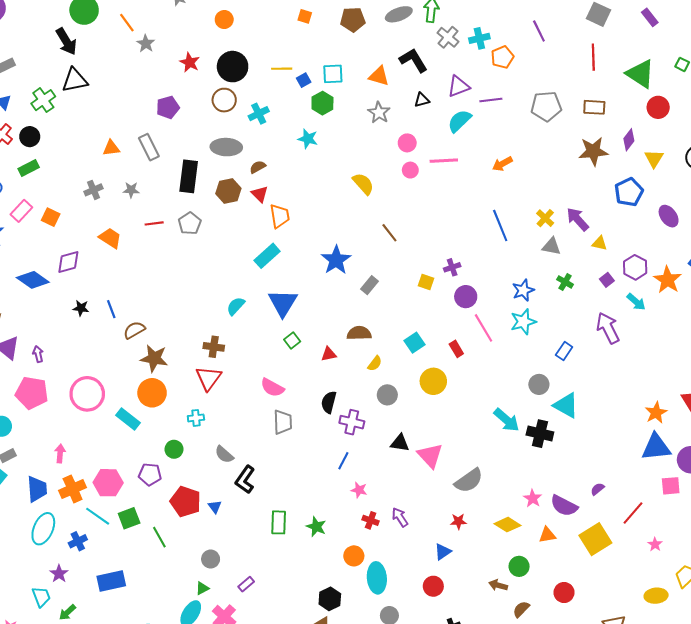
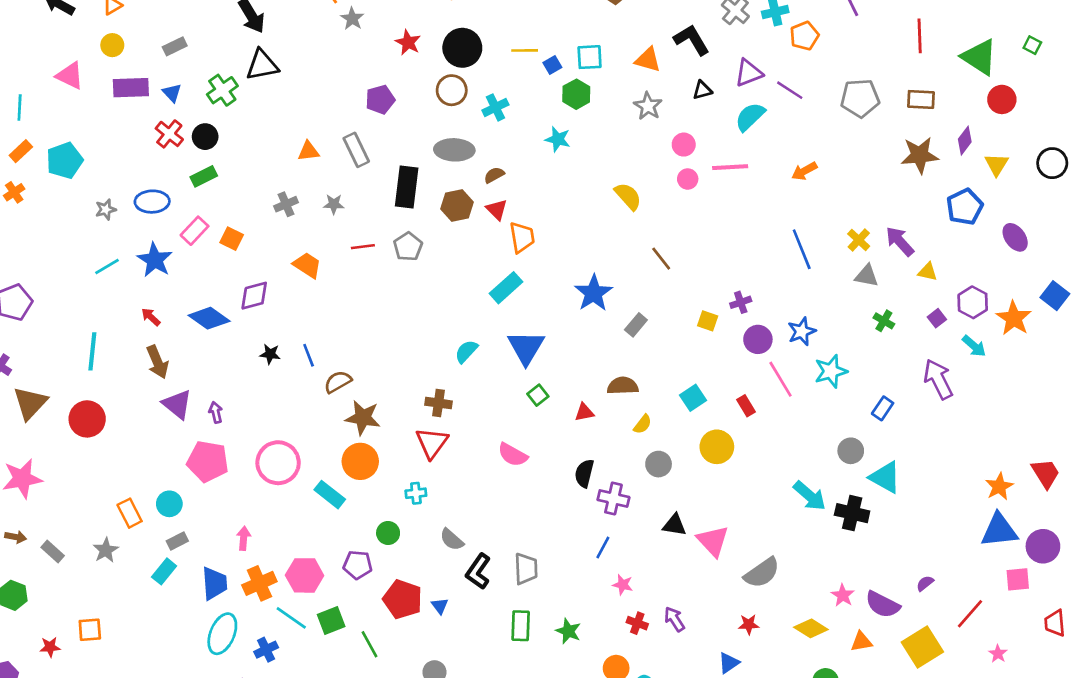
purple line: (491, 100) -> (790, 90), turned 40
blue star: (523, 290) -> (802, 331), moved
gray trapezoid: (283, 422) -> (526, 569), moved

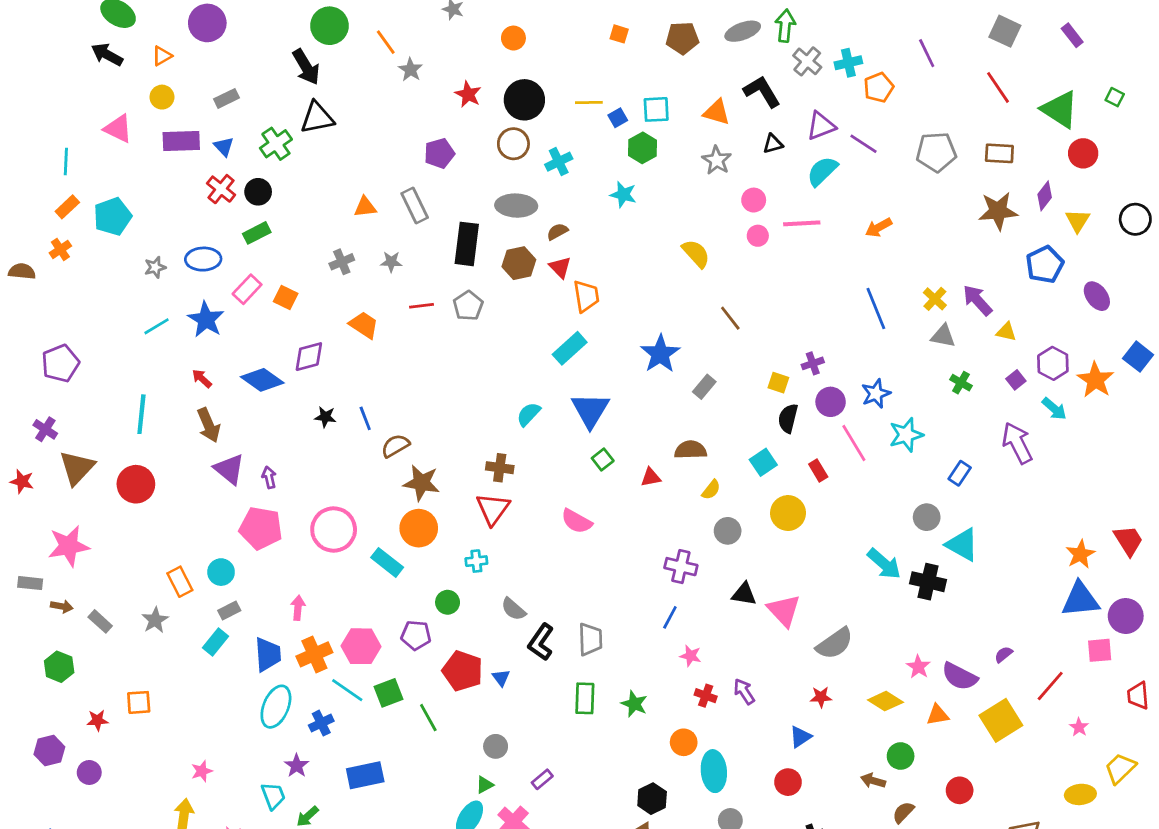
red line: (920, 36) -> (998, 87), turned -32
black semicircle: (584, 473) -> (788, 418), moved

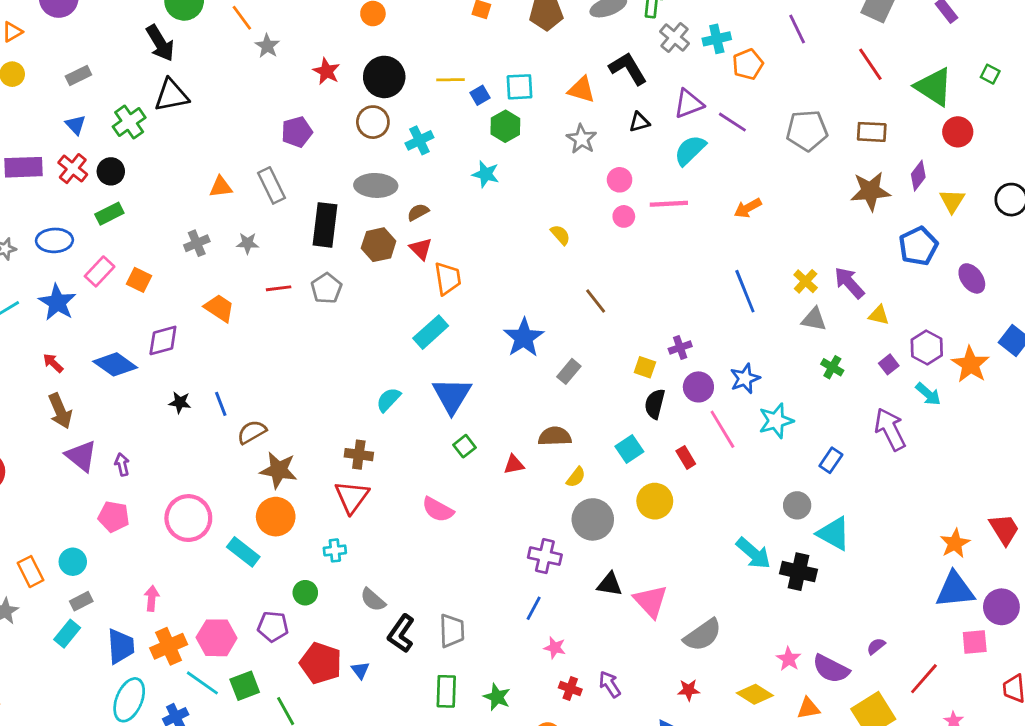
purple rectangle: (181, 141) -> (23, 167), moved
yellow semicircle: (696, 254) -> (560, 235), size x0.7
pink pentagon: (261, 528) -> (114, 517), size x0.7
gray circle: (728, 531) -> (593, 519), size x1.5

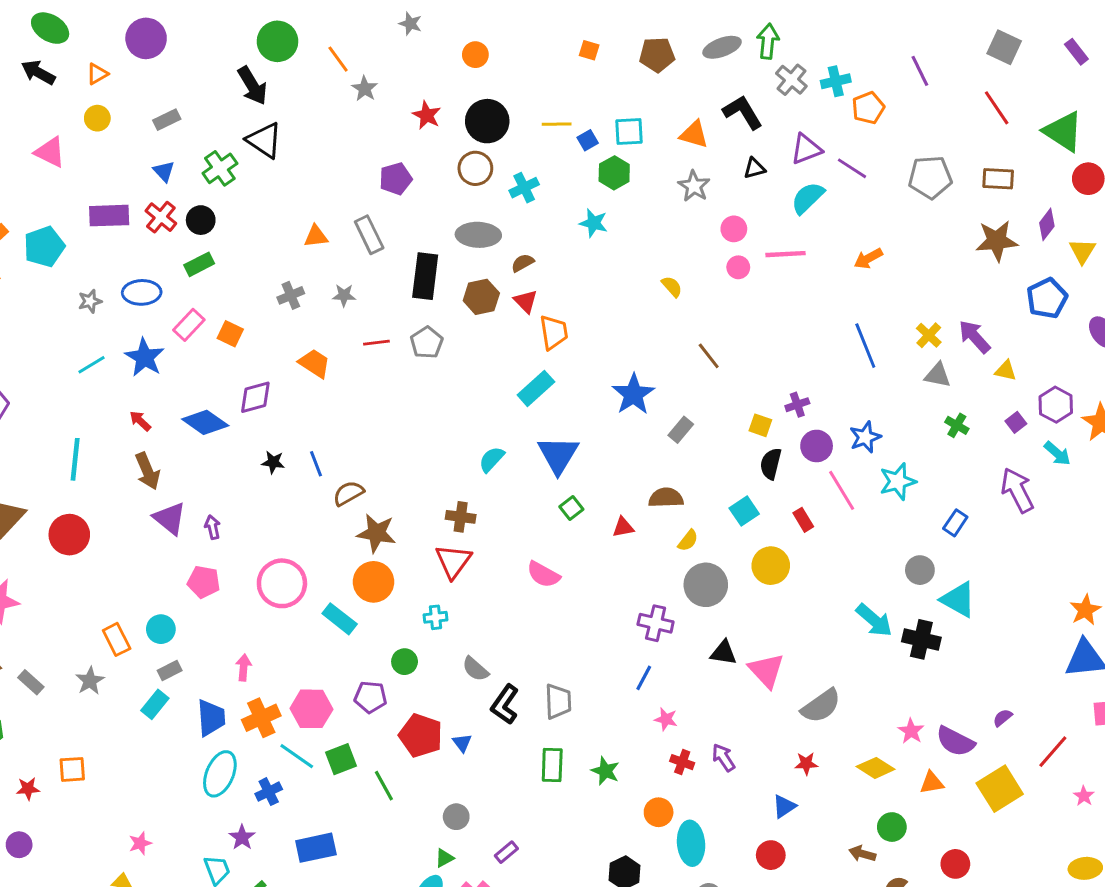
black triangle: (171, 95) -> (264, 140), turned 45

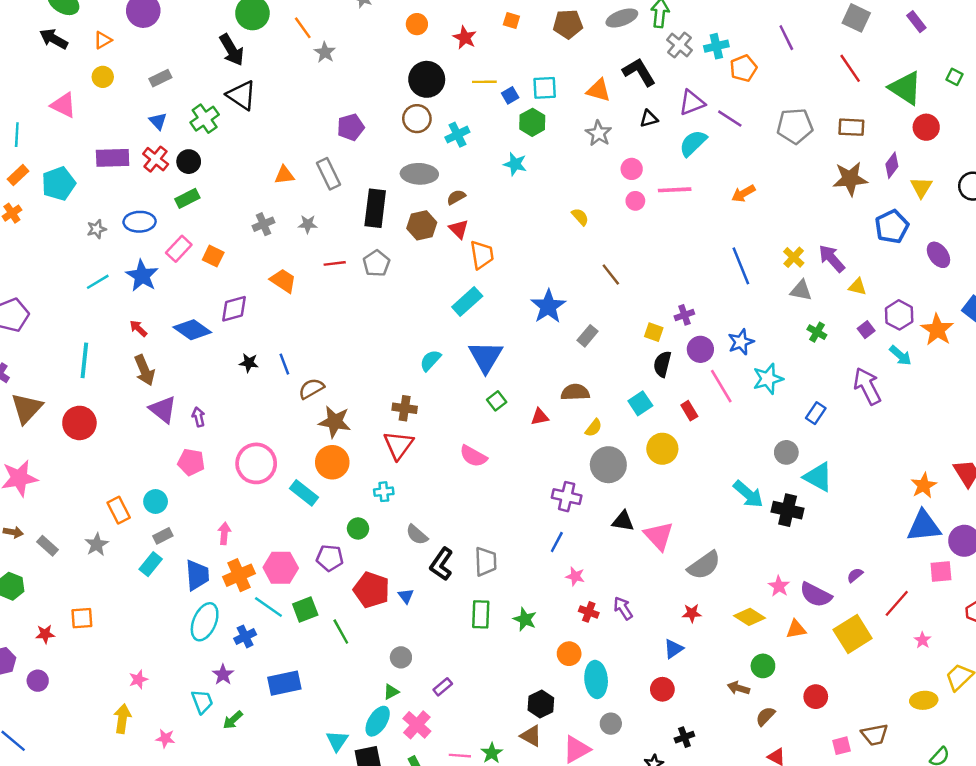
red star: (427, 115) -> (465, 38), moved

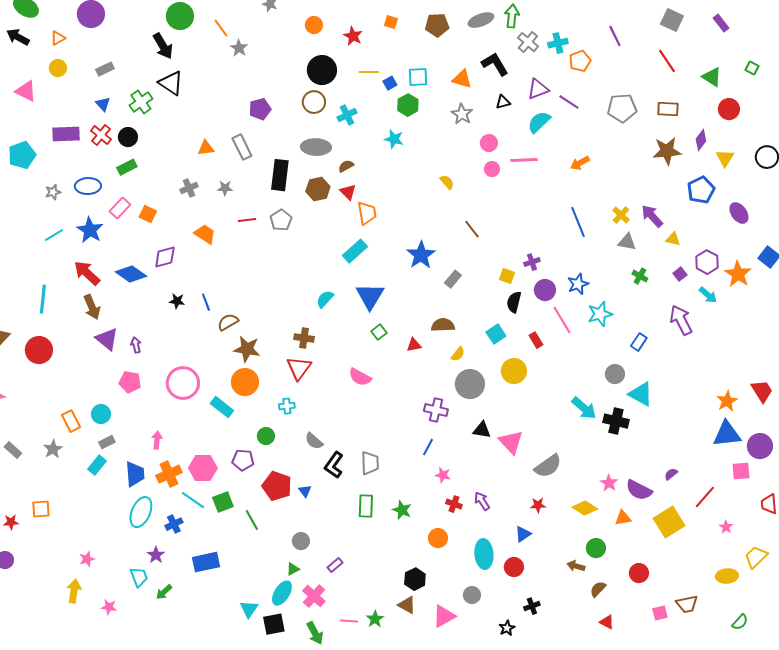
green triangle: (905, 88) -> (712, 77), size x0.7
red arrow: (138, 328) -> (87, 273), size x1.8
cyan ellipse: (596, 679) -> (484, 554), moved

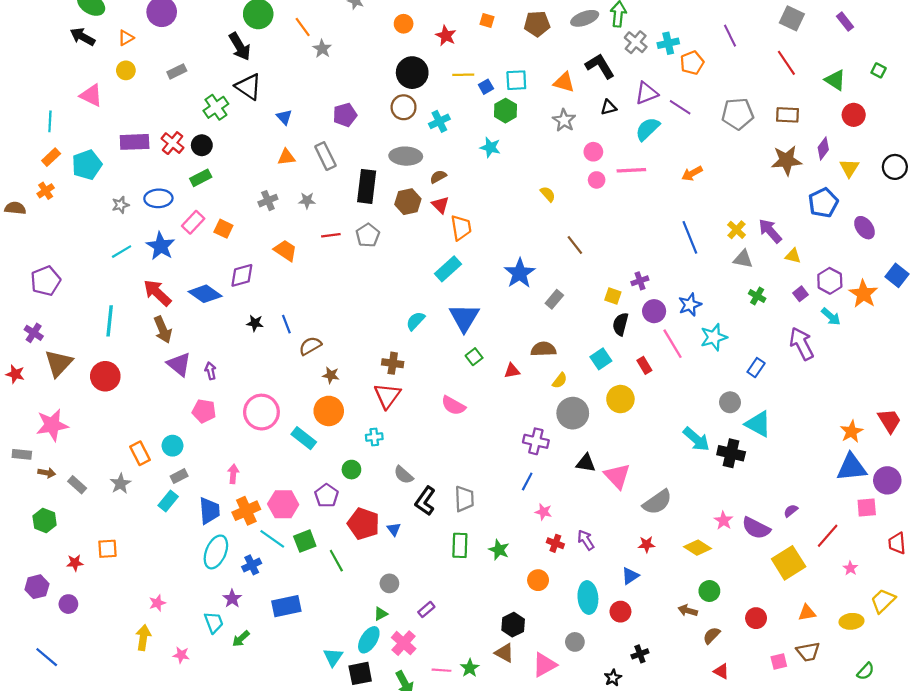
blue triangle: (103, 104) -> (284, 117), moved
brown star: (247, 349) -> (331, 375), size x0.6
purple pentagon: (243, 460) -> (327, 496), turned 30
orange triangle: (623, 518) -> (807, 613), moved

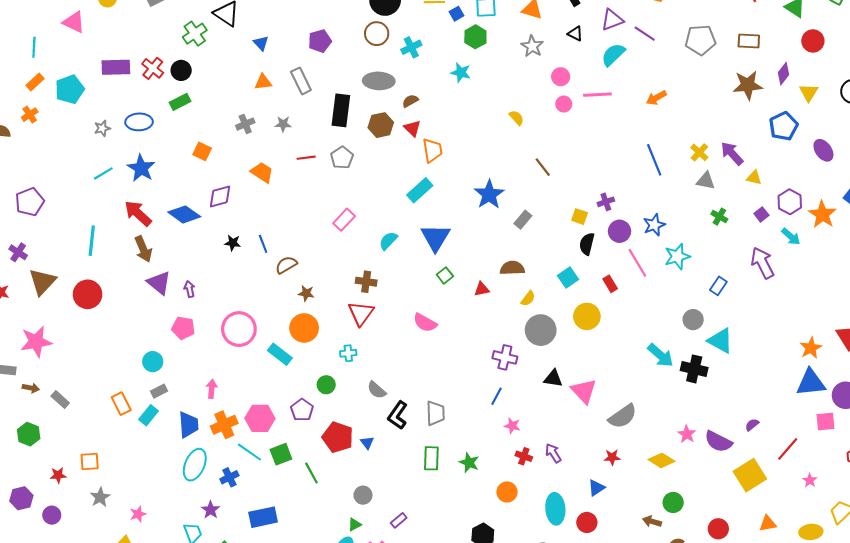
black triangle: (609, 107) -> (575, 34), turned 42
pink rectangle: (193, 222) -> (344, 220), moved
orange rectangle: (140, 453) -> (121, 404), moved
gray star: (120, 484) -> (100, 497), moved

